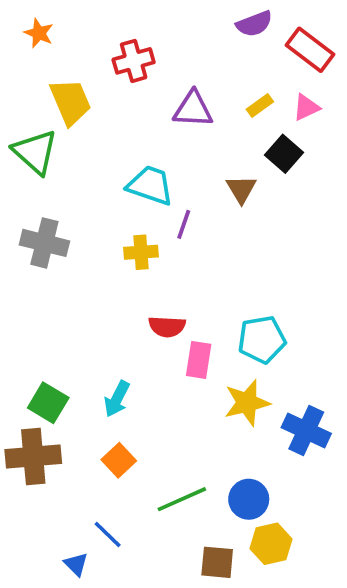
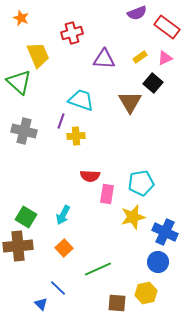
brown triangle: (241, 189) -> (130, 102), size x1.4
purple line: (184, 224) -> (61, 121), moved
blue circle: (249, 499) -> (158, 262), moved

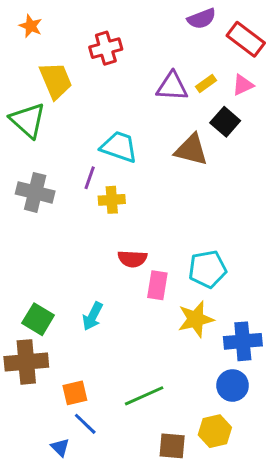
purple triangle: (104, 59) -> (172, 86), moved
brown triangle: (130, 102) -> (191, 150), turned -45
blue cross: (165, 232) -> (243, 341), turned -30
orange square: (64, 248) -> (75, 393), moved, turned 30

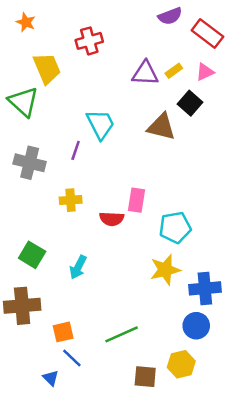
cyan trapezoid: (119, 147) -> (100, 124), turned 44
yellow cross: (112, 200) -> (71, 200), moved
pink rectangle: (157, 285) -> (137, 200), moved
green square: (38, 319) -> (32, 255), moved

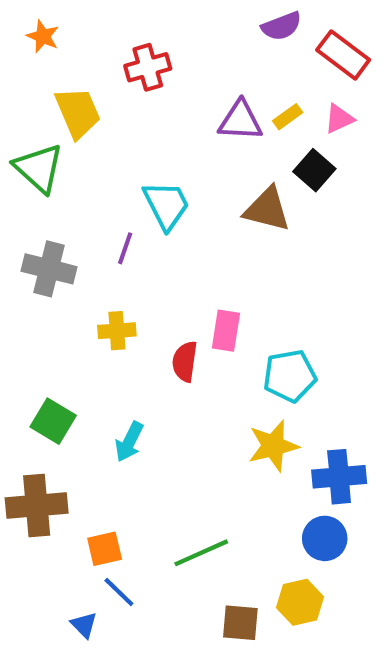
red semicircle: (112, 219) -> (185, 362), turned 95

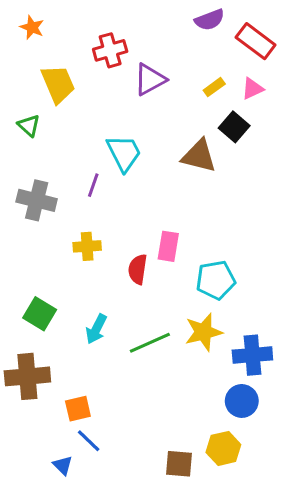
purple triangle: (240, 121) -> (150, 79), moved, turned -32
green triangle: (39, 168) -> (29, 125), size x0.6
green line: (201, 553) -> (150, 343), moved

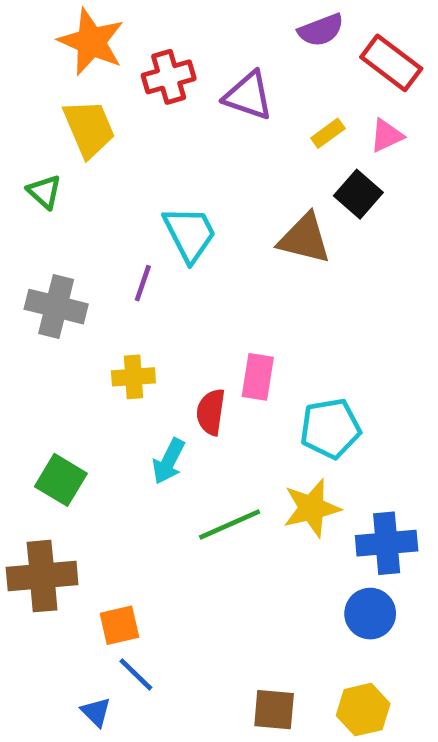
orange star: (32, 27) -> (91, 42), moved, size x1.8
purple triangle: (150, 79) -> (248, 96), moved, turned 48
cyan arrow: (96, 329) -> (169, 461), moved
yellow hexagon: (223, 448) -> (363, 710), moved

